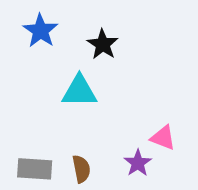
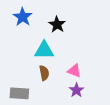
pink triangle: (163, 138) -> (74, 71), moved
brown semicircle: (81, 169) -> (44, 73), moved

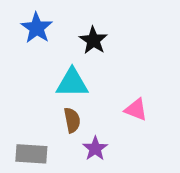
pink triangle: (74, 71) -> (136, 110), moved
purple star: (76, 90) -> (95, 149), moved

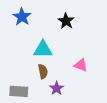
black star: (93, 40) -> (66, 21), moved

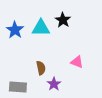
blue star: (22, 17) -> (15, 30), moved
cyan triangle: (43, 49) -> (41, 28), moved

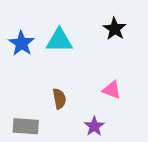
black star: (63, 20) -> (115, 29), moved
purple star: (54, 84) -> (94, 126), moved

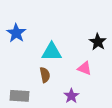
black star: (115, 29) -> (98, 42), moved
cyan triangle: (59, 40) -> (52, 52), moved

